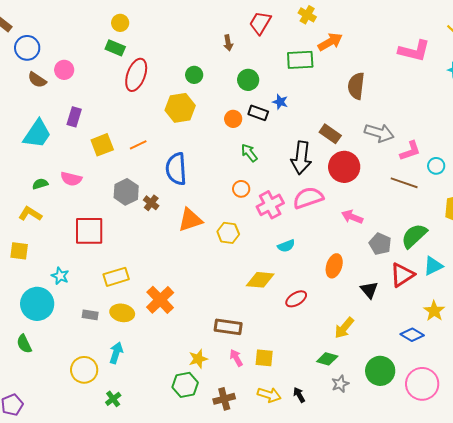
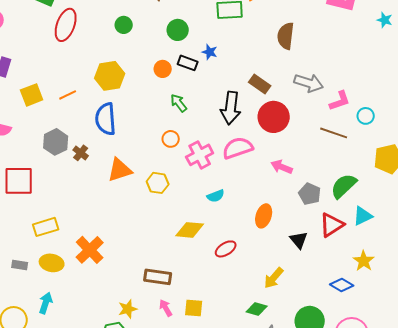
yellow hexagon: (180, 108) -> (110, 76), moved

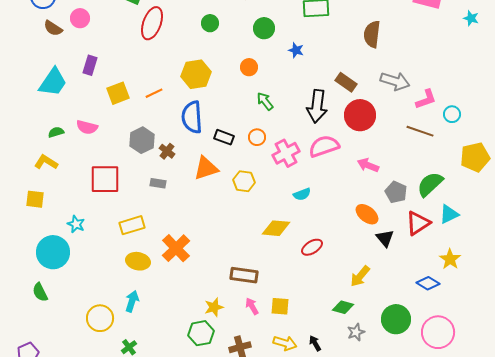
black rectangle: (188, 63) -> (224, 137), moved
orange ellipse: (264, 216) -> (367, 214), moved, turned -70
gray rectangle: (20, 265) -> (158, 183), moved

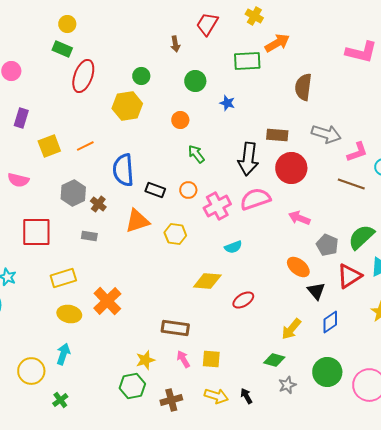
yellow hexagon: (196, 74) -> (127, 106), moved
brown rectangle: (346, 82) -> (277, 135), turned -30
blue diamond: (428, 283) -> (330, 322), moved, turned -65

